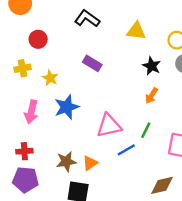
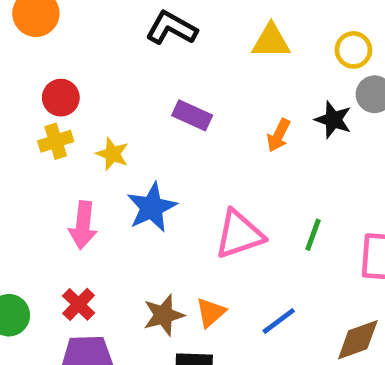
red circle: (38, 39) -> (61, 98), moved
black star: (152, 66) -> (333, 120), moved
orange arrow: (152, 96) -> (279, 135), moved
blue line: (126, 150) -> (279, 321), moved
red cross: (24, 151) -> (79, 304), turned -35

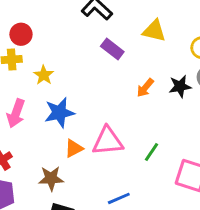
purple rectangle: (192, 115) -> (112, 49), moved
black star: (333, 120) -> (180, 86), turned 30
orange triangle: (211, 312) -> (74, 148), moved

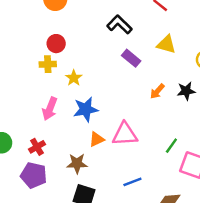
green line: (152, 152) -> (171, 146), moved

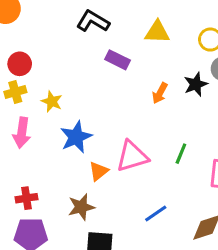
pink arrow: (50, 109) -> (22, 133), moved
green line: (171, 146) -> (181, 154), moved
red cross: (37, 147) -> (26, 198), turned 35

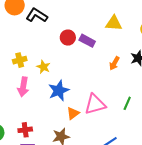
black L-shape: (93, 21) -> (37, 15), moved
red circle: (20, 64) -> (68, 38), moved

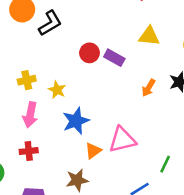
black L-shape: (37, 15) -> (50, 23), turned 115
green line: (127, 103) -> (165, 164), moved
red cross: (25, 130) -> (29, 151), moved

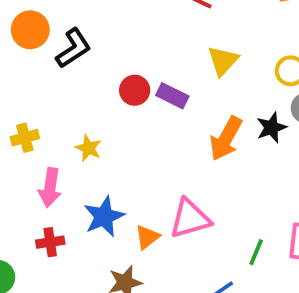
yellow triangle: (149, 36) -> (223, 61), turned -50
yellow cross: (27, 80) -> (25, 138), moved
orange arrow: (149, 88) -> (226, 139), size x1.6
blue star: (76, 121) -> (104, 217), moved

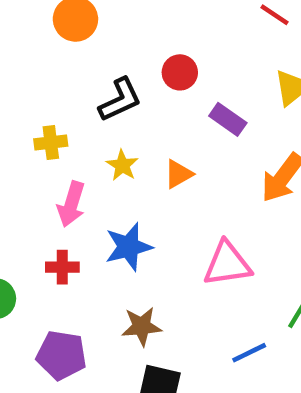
black L-shape: (73, 48) -> (120, 100), moved
red circle: (135, 90) -> (180, 72), moved
orange triangle: (147, 237) -> (179, 174), moved

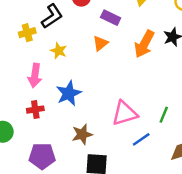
yellow cross: (51, 142) -> (27, 33), moved
orange triangle: (179, 174) -> (100, 43), moved
pink triangle: (227, 264) -> (125, 113), moved

